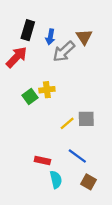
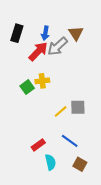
black rectangle: (28, 30) -> (17, 33), moved
red arrow: (17, 57) -> (38, 51), moved
red rectangle: (42, 161) -> (38, 145), turned -48

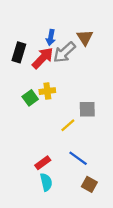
black rectangle: (17, 33) -> (19, 52), moved
gray square: (78, 107) -> (87, 109), moved
cyan semicircle: (50, 162) -> (46, 182), moved

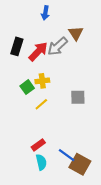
blue arrow: (51, 37) -> (45, 13), moved
yellow line: (68, 125) -> (41, 104), moved
blue line: (78, 158) -> (67, 155), moved
brown square: (89, 184) -> (80, 164), size x1.5

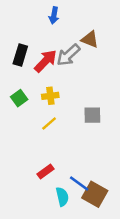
brown triangle: (76, 33) -> (90, 39), turned -35
green square: (27, 87) -> (19, 98), moved
cyan semicircle: (41, 162) -> (62, 197), moved

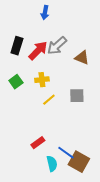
brown triangle: (90, 39) -> (82, 58), moved
yellow line: (49, 123) -> (49, 100), moved

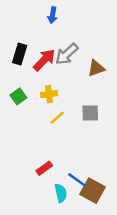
brown triangle: (82, 58) -> (96, 68), turned -42

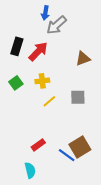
gray arrow: (67, 54) -> (57, 25), moved
brown square: (93, 191) -> (80, 147), moved, turned 30
cyan semicircle: (61, 193) -> (30, 170), moved

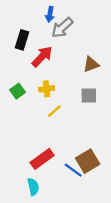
black rectangle: (17, 46) -> (22, 40), moved
gray square: (78, 97) -> (89, 96), moved
red rectangle: (38, 145) -> (42, 159), size x1.5

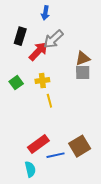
gray arrow: (62, 28) -> (53, 39), moved
gray square: (89, 96) -> (83, 72), moved
yellow line: (54, 111) -> (49, 101), turned -64
blue line: (73, 170) -> (55, 155), moved, turned -48

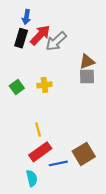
blue arrow: (45, 13) -> (26, 17), moved
red arrow: (38, 51) -> (40, 35), moved
yellow line: (49, 101) -> (38, 129), moved

